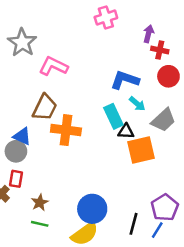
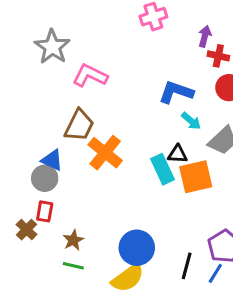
cyan rectangle: (113, 116) -> (162, 169), moved
orange cross: (66, 130) -> (105, 153), turned 32

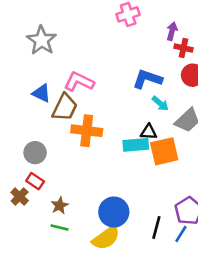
pink L-shape: (90, 76) -> (79, 82), moved
orange cross: (105, 153) -> (87, 131), turned -32
blue triangle: (52, 160) -> (42, 93), moved
cyan rectangle: (162, 169) -> (136, 145), turned -70
red rectangle: (45, 211) -> (35, 181), turned -66

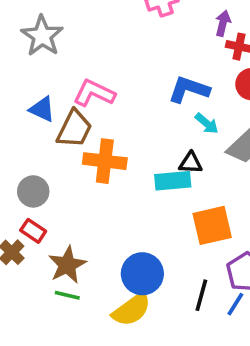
orange square: (164, 151) -> (212, 225), moved
brown star: (60, 206) -> (67, 265), size x1.5

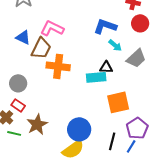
green line: (67, 295) -> (14, 133), moved

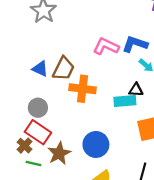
pink L-shape: (52, 28) -> (106, 46), moved
blue triangle: (23, 37) -> (40, 69), moved
red rectangle: (18, 105) -> (38, 132), size x1.6
blue circle: (79, 129) -> (96, 144), moved

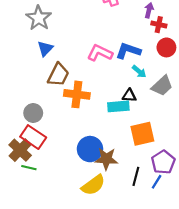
blue triangle: (40, 69) -> (45, 49), moved, turned 49
brown cross: (25, 146) -> (20, 150), size x1.5
brown star: (59, 153) -> (106, 159), moved, turned 30

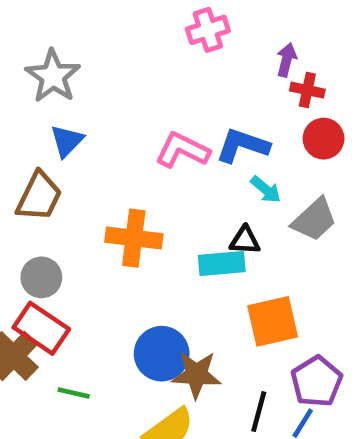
brown trapezoid: (58, 75) -> (39, 196), moved
green line: (29, 168) -> (74, 393), moved

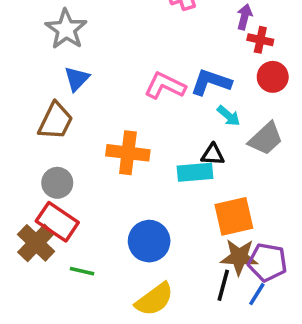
brown star: (196, 375) -> (239, 257), moved
purple pentagon: (317, 381) -> (267, 262), turned -30

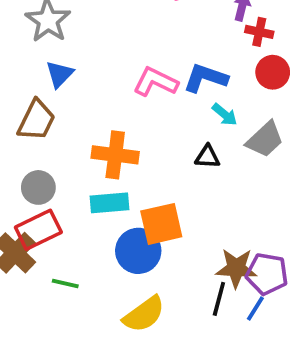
cyan rectangle: (195, 172) -> (109, 203), moved
orange square: (234, 216) -> (161, 224), moved
red rectangle: (57, 222) -> (38, 230), turned -60

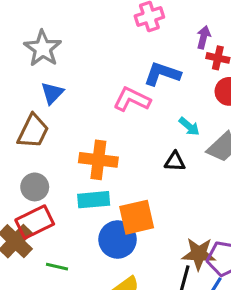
blue L-shape: (205, 78) -> (162, 74), moved

